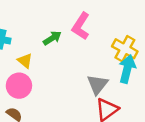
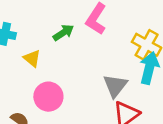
pink circle: (19, 86) -> (48, 97), moved

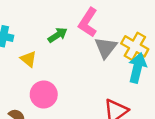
gray triangle: (115, 86) -> (106, 48), moved

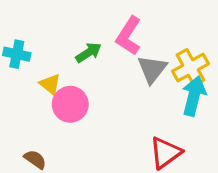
yellow cross: (135, 46) -> (191, 68), turned 32
pink circle: (44, 95) -> (70, 104), moved

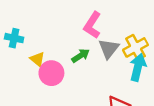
green arrow: (89, 52) -> (81, 56), moved

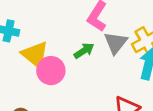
yellow triangle: (37, 59) -> (35, 55), size x1.6

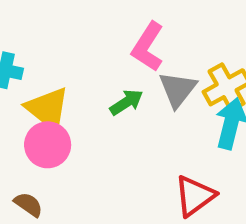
pink circle: (51, 71) -> (48, 145), moved

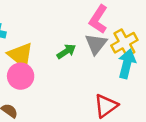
pink L-shape: (148, 47) -> (98, 19), moved

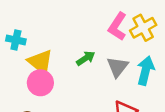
yellow cross: (124, 43) -> (143, 28), moved
gray triangle: (96, 44) -> (117, 67), moved

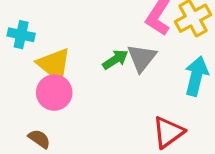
gray triangle: (117, 67) -> (142, 58), moved

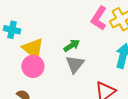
gray triangle: (142, 58) -> (75, 64), moved

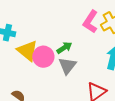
pink circle: (33, 66) -> (43, 57), moved

